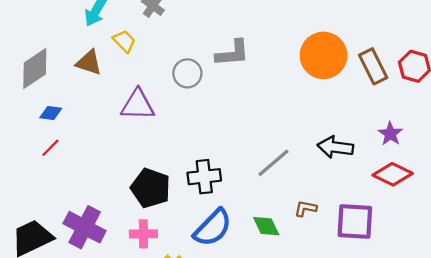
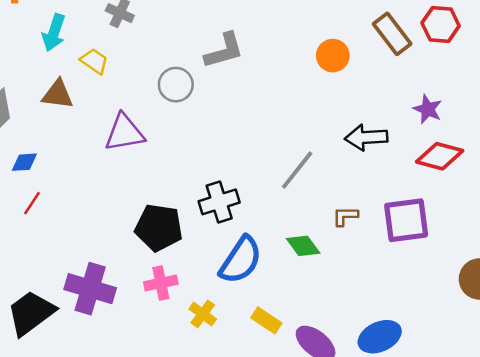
orange circle: (323, 55) -> (333, 56), moved, size x0.6

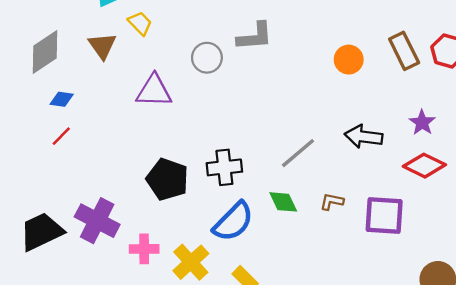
brown triangle: (58, 94) -> (102, 46), turned 36
green diamond: (303, 246) -> (283, 202), moved
pink cross: (161, 283) -> (144, 249), moved
yellow cross: (203, 314) -> (191, 262), size x1.5

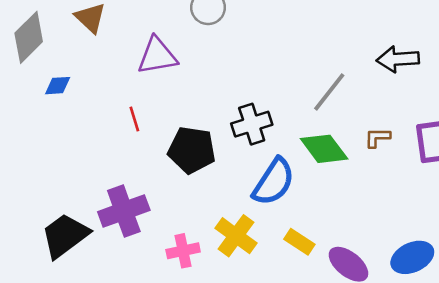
red line: (61, 136) -> (134, 119), moved, turned -50
green diamond: (283, 202) -> (324, 149), size x1.4
purple cross: (97, 221) -> (124, 211), turned -36
pink cross: (144, 249) -> (183, 251), moved

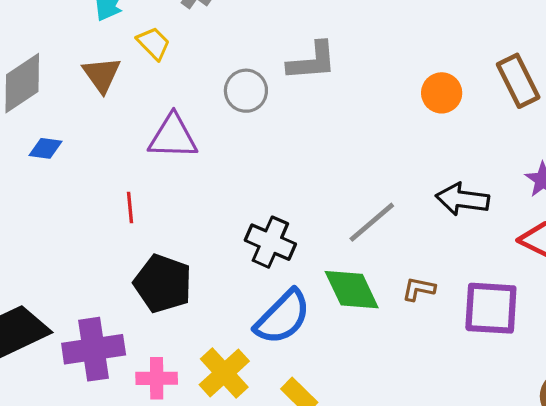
black cross: (252, 124) -> (270, 242), turned 30
black pentagon: (192, 150) -> (163, 284), moved
purple cross: (124, 211) -> (94, 349), moved

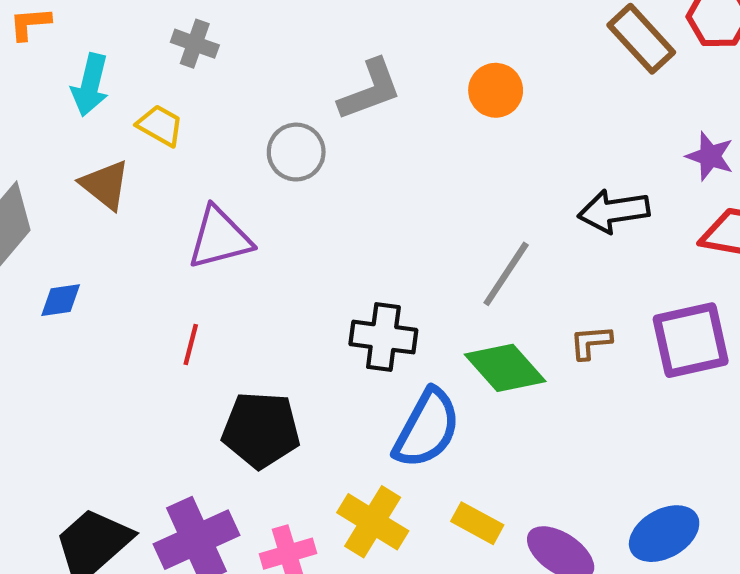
orange circle: (442, 93) -> (496, 90), moved
red line: (130, 207) -> (191, 345), turned 36

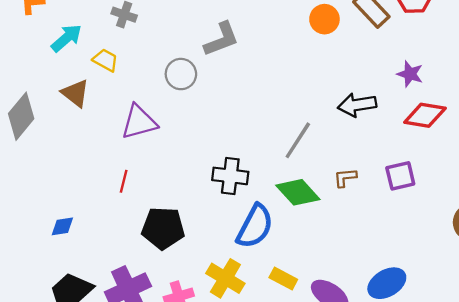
cyan arrow: (90, 85) -> (66, 38), turned -144
orange circle: (496, 90) -> (324, 19), moved
blue diamond: (61, 300) -> (62, 226), moved
purple square: (691, 340) -> (400, 176), size x0.7

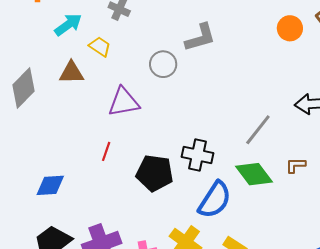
brown triangle: (75, 93) -> (71, 73), turned -44
blue diamond: (62, 226) -> (50, 185), size x1.4
black pentagon: (163, 228) -> (155, 173), moved

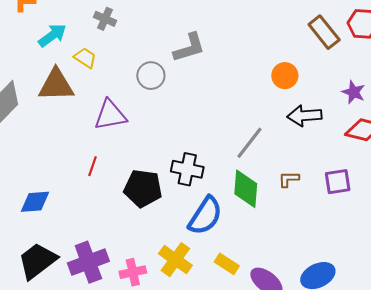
orange circle: (290, 28) -> (285, 76), moved
brown triangle: (71, 73) -> (56, 85), size x1.4
green diamond: (254, 174) -> (246, 189), turned 42

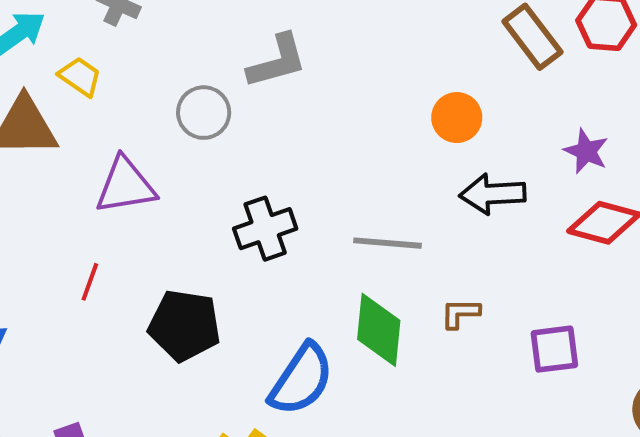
gray line: (250, 143) -> (388, 243), turned 56
black cross: (187, 169) -> (265, 229), moved, turned -32
purple square: (338, 182) -> (554, 349), moved

